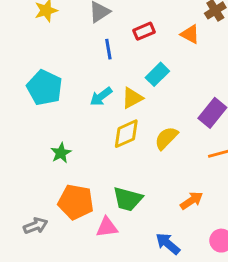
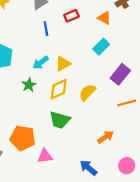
cyan rectangle: (157, 74) -> (101, 47), moved
green star: (61, 153) -> (29, 85), moved
green trapezoid: (128, 199) -> (60, 120), moved

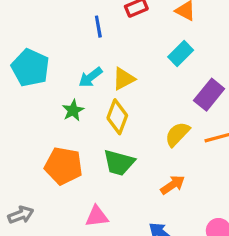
yellow diamond: (59, 89) -> (117, 117), turned -45
yellow semicircle: (87, 92) -> (177, 134), moved
orange arrow: (105, 137) -> (173, 185), moved
orange pentagon: (23, 138) -> (64, 166), moved

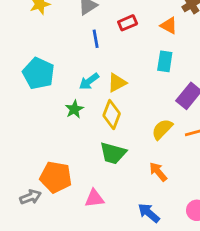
cyan rectangle: (181, 53) -> (165, 61), turned -36
orange pentagon: (64, 166) -> (56, 177), moved
orange arrow: (173, 185) -> (158, 172), turned -96

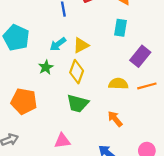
yellow semicircle: (162, 129) -> (118, 84), turned 48
orange pentagon: (56, 177) -> (24, 101), moved

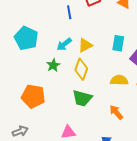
cyan rectangle: (120, 28) -> (118, 43), moved

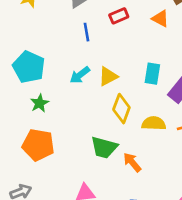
green star: (53, 65) -> (40, 103), moved
yellow diamond: (81, 69) -> (121, 109), moved
orange arrow: (116, 112) -> (132, 162), moved

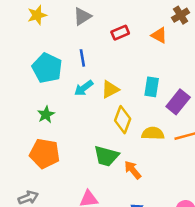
blue line: (87, 32) -> (82, 58), moved
cyan pentagon: (29, 67) -> (47, 68), moved

